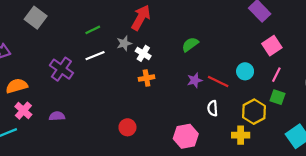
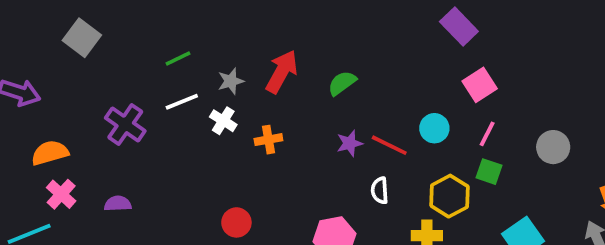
red arrow: (141, 18) -> (282, 72), moved
white cross: (143, 53) -> (223, 121), moved

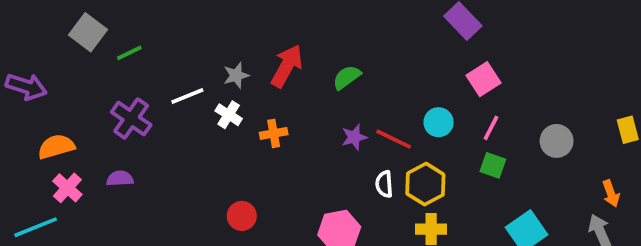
green line: (178, 58) -> (129, 53), moved
yellow hexagon: (449, 196) -> (425, 184), moved
purple semicircle: (118, 204) -> (120, 178), moved

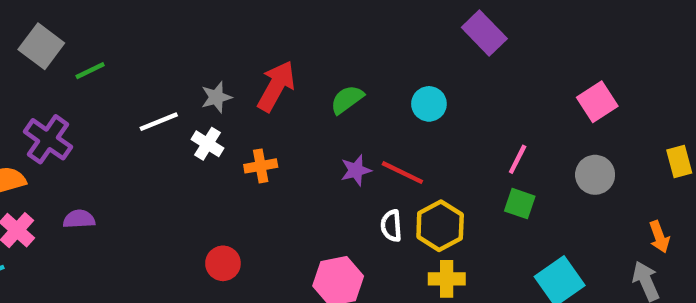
pink square: (484, 79) -> (597, 102), moved
purple cross: (131, 118) -> (48, 139), moved
cyan circle: (439, 122) -> (429, 104), moved

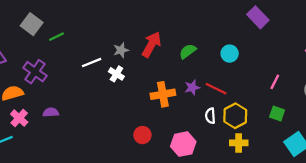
orange cross: (261, 166) -> (163, 94), moved, size x1.5
green square: (520, 204) -> (277, 114), moved
red circle: (223, 263) -> (142, 135), moved

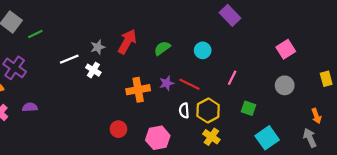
pink line: (275, 82) -> (232, 78), moved
yellow cross: (239, 143) -> (211, 137), turned 35

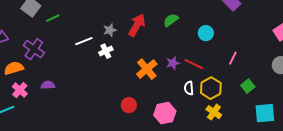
green semicircle: (162, 48) -> (171, 20), moved
white cross: (93, 70) -> (106, 51), turned 32
orange cross: (138, 90) -> (147, 69), turned -30
green square: (249, 108) -> (248, 86), turned 32
cyan square: (267, 138) -> (265, 113), turned 30

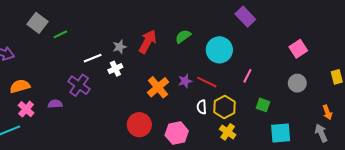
cyan circle: (206, 33) -> (219, 50), size x1.6
purple cross: (34, 49) -> (79, 85), moved
green square: (248, 86) -> (263, 105), turned -32
red circle: (129, 105) -> (139, 125), size x1.5

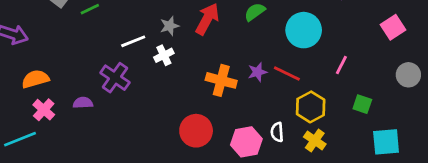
pink square: (298, 49) -> (393, 27), moved
orange cross: (158, 87) -> (221, 80), turned -35
white semicircle: (202, 107) -> (277, 132), moved

